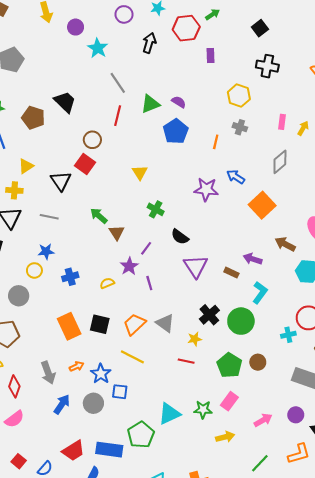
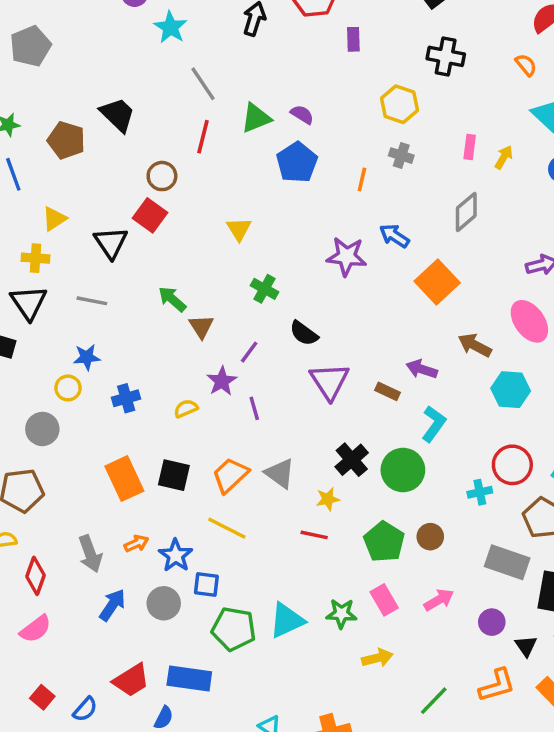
pink rectangle: (229, 401) -> (384, 600), turned -66
pink arrow: (263, 420) -> (439, 600), moved
green pentagon: (141, 435) -> (234, 629), moved, turned -30

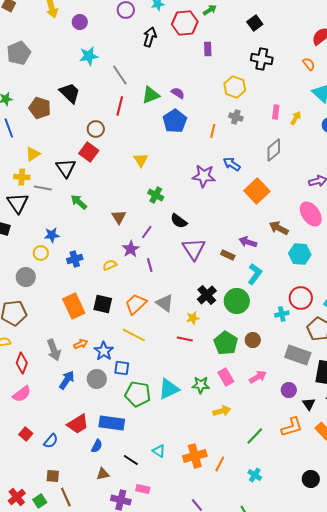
cyan star: (171, 27) -> (89, 56), moved, turned 30
green arrow: (172, 299) -> (79, 202), moved
gray line: (92, 301) -> (43, 188), moved

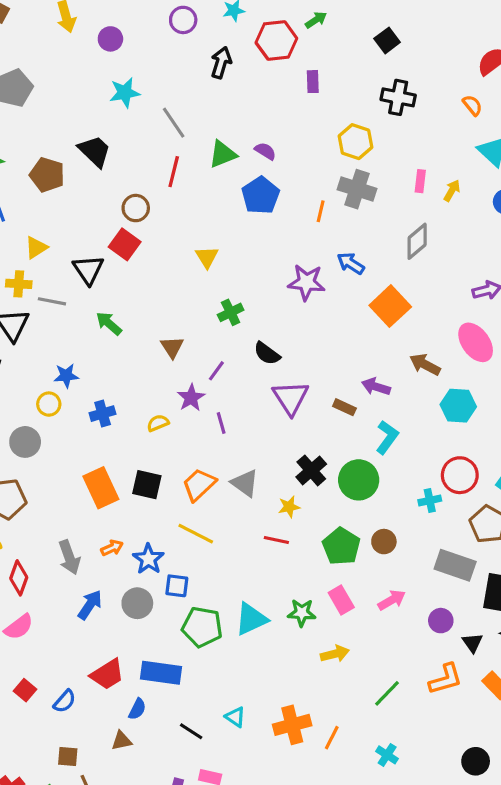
gray cross: (236, 117) -> (357, 189), size x1.6
green cross: (156, 195) -> (231, 312), turned 35
brown triangle: (103, 474) -> (121, 741), moved

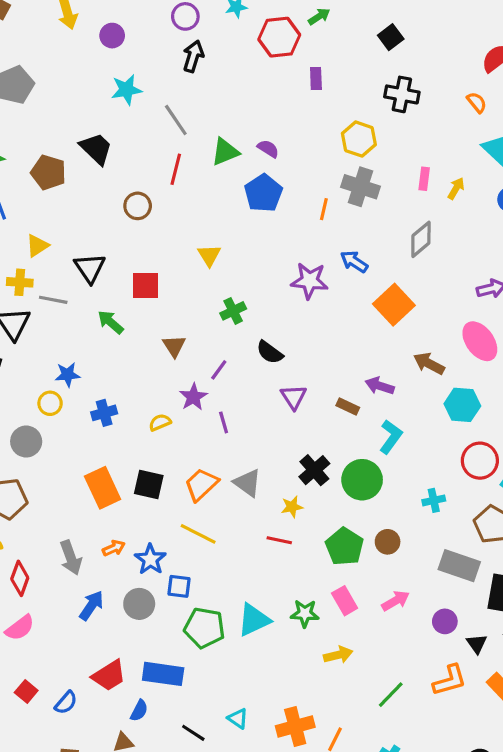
black arrow: (221, 63) -> (193, 56), moved
red square: (125, 244) -> (146, 285), moved, turned -36
purple triangle: (291, 398) -> (294, 397), size x0.7
red circle: (460, 475) -> (480, 461), moved

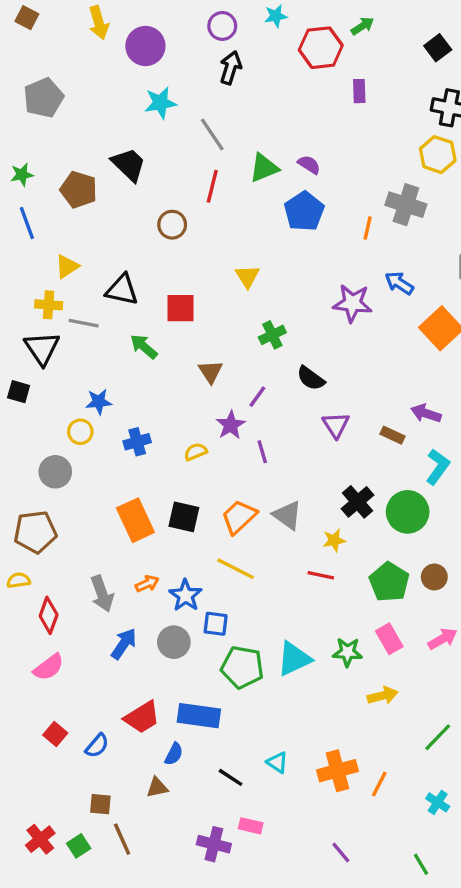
purple circle: (112, 36) -> (145, 46), size x1.5
yellow hexagon: (359, 139) -> (438, 155), moved
black triangle: (90, 268) -> (122, 290), turned -44

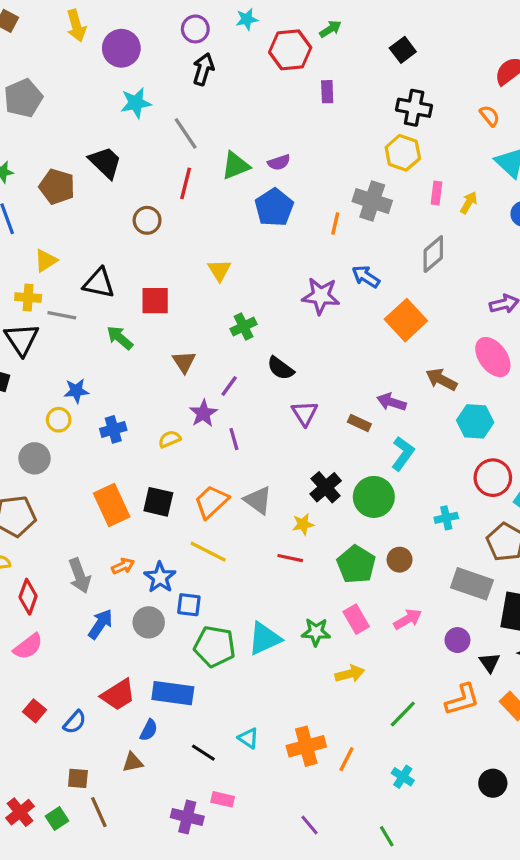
purple semicircle: (309, 165) -> (279, 162), turned 130

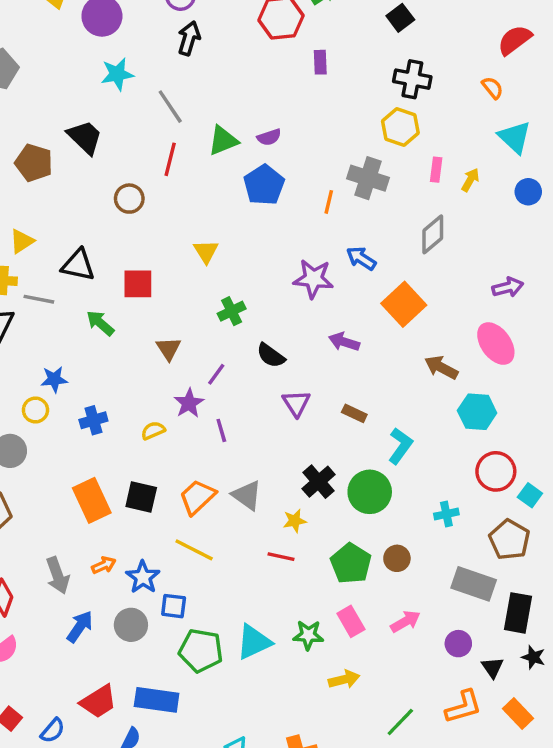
purple arrow: (392, 402) -> (344, 342), moved

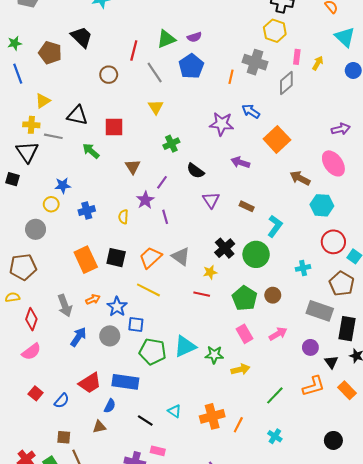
gray line: (170, 107) -> (155, 73), moved
gray diamond: (433, 234) -> (286, 83), moved
yellow semicircle: (153, 430) -> (123, 217), turned -64
green star: (308, 635) -> (214, 355), moved

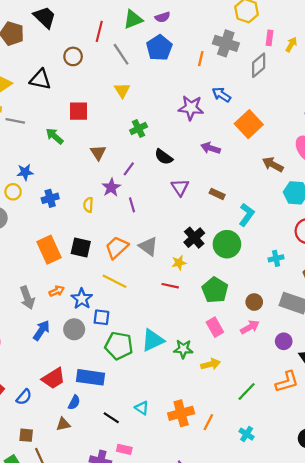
black triangle: (77, 115) -> (40, 79), moved
brown circle: (273, 295) -> (254, 302), moved

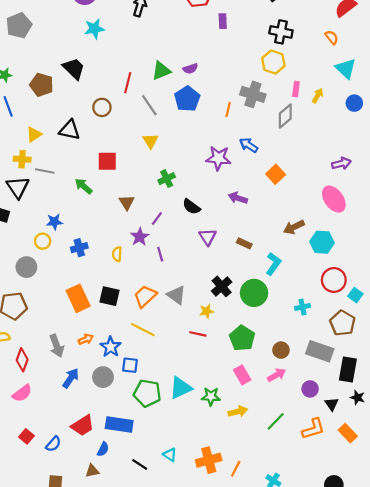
orange square: (249, 124) -> (276, 174), size x0.7
brown arrow: (273, 165) -> (294, 227), moved, turned -54
green line: (247, 391) -> (276, 421), moved

